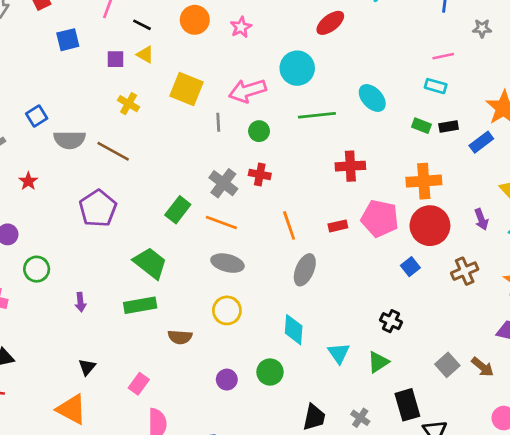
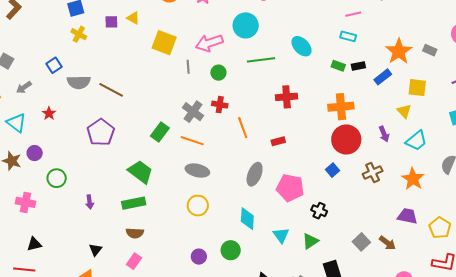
yellow cross: (129, 104) -> (79, 34), moved
pink pentagon: (380, 218) -> (290, 188), moved
orange line: (289, 225) -> (243, 128), moved
brown semicircle: (180, 337) -> (135, 233), moved

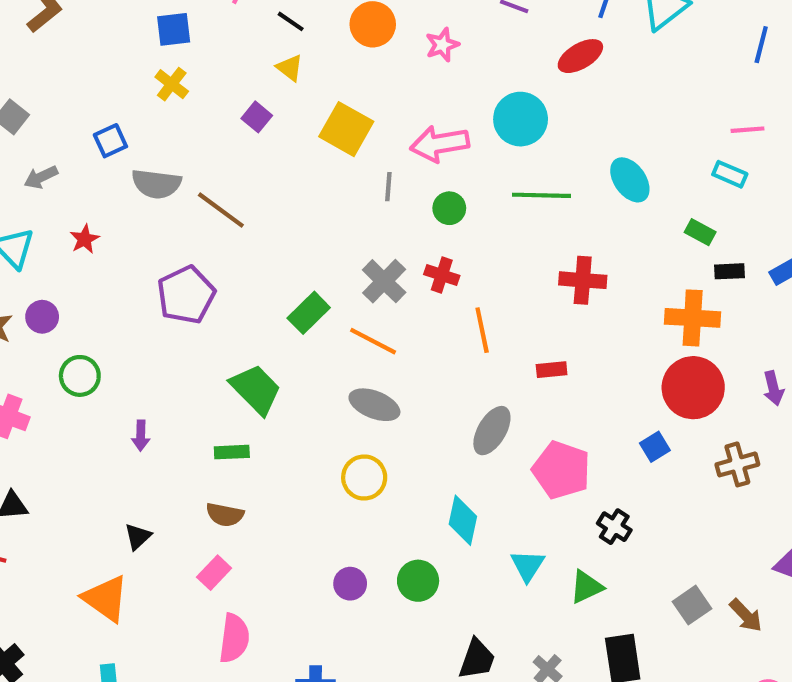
purple square: (111, 22) -> (257, 117), moved, turned 32
black rectangle: (358, 66) -> (729, 271), moved
green rectangle: (134, 203) -> (232, 452), size x0.7

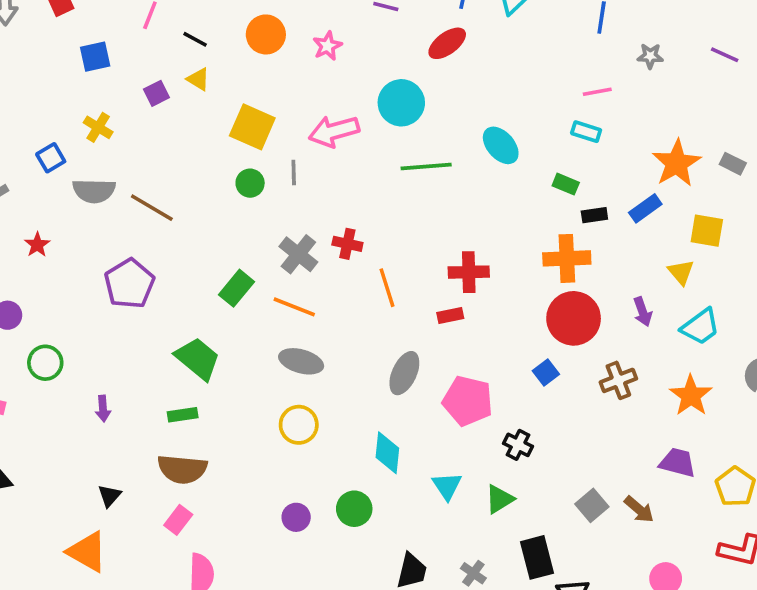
yellow cross: (172, 84) -> (98, 127), moved
purple square: (257, 117) -> (156, 93), moved, turned 30
green circle: (449, 208) -> (250, 183), moved
red cross: (583, 280) -> (469, 272), moved
brown semicircle: (225, 515) -> (182, 469), size x1.5

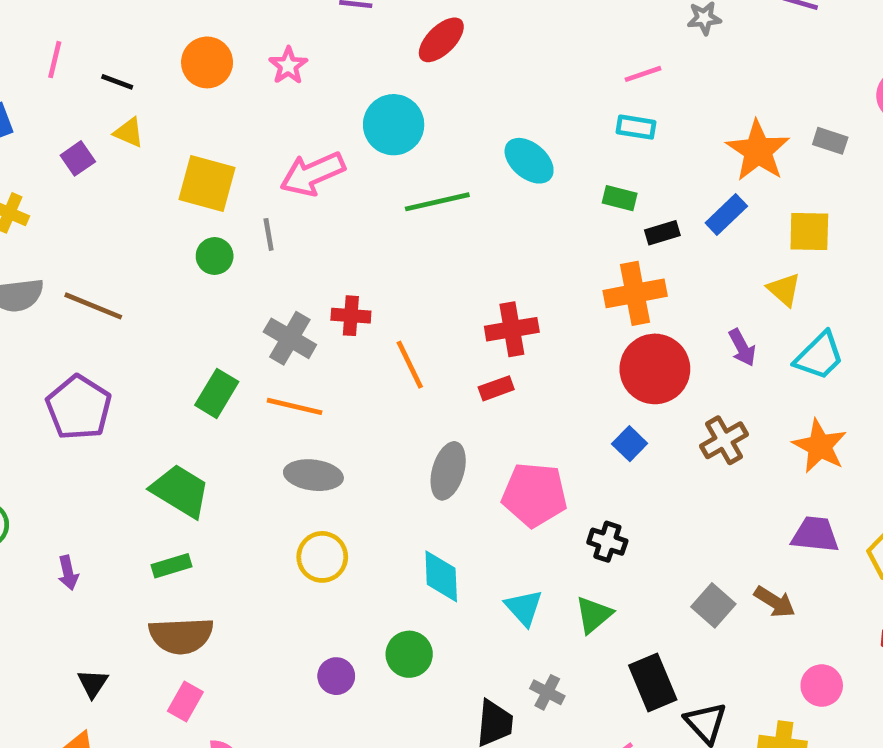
gray cross: (473, 573) -> (547, 692), moved

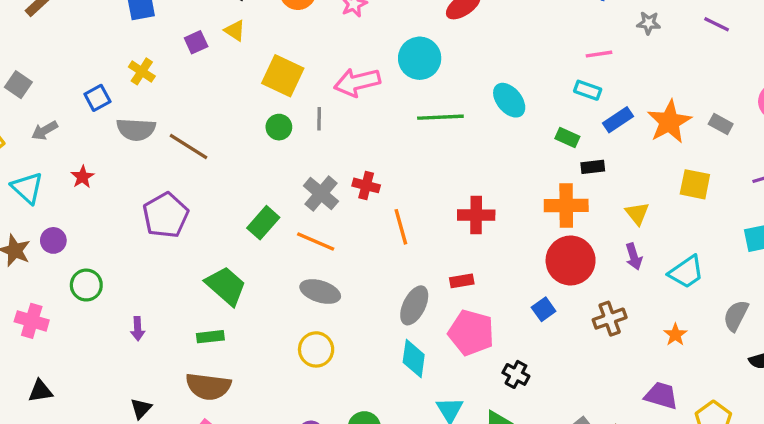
blue rectangle: (726, 214) -> (618, 120), moved
yellow triangle: (784, 290) -> (637, 213), moved
red rectangle: (496, 388) -> (462, 281), moved
orange star: (820, 446) -> (675, 335), size x0.6
cyan diamond: (441, 576) -> (414, 359), moved

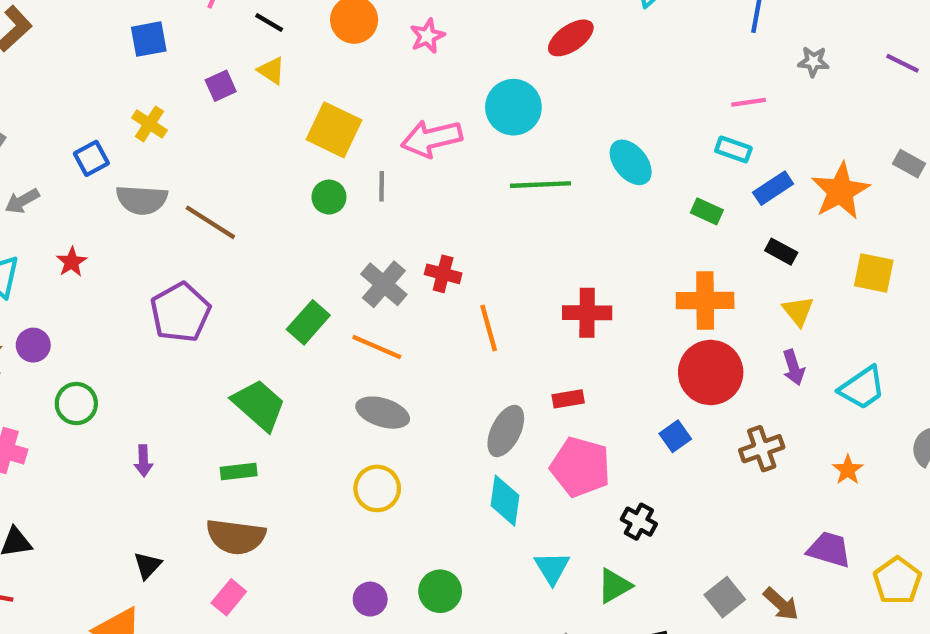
gray rectangle: (721, 124) -> (909, 164), moved
black rectangle: (593, 167) -> (781, 252), moved, turned 35

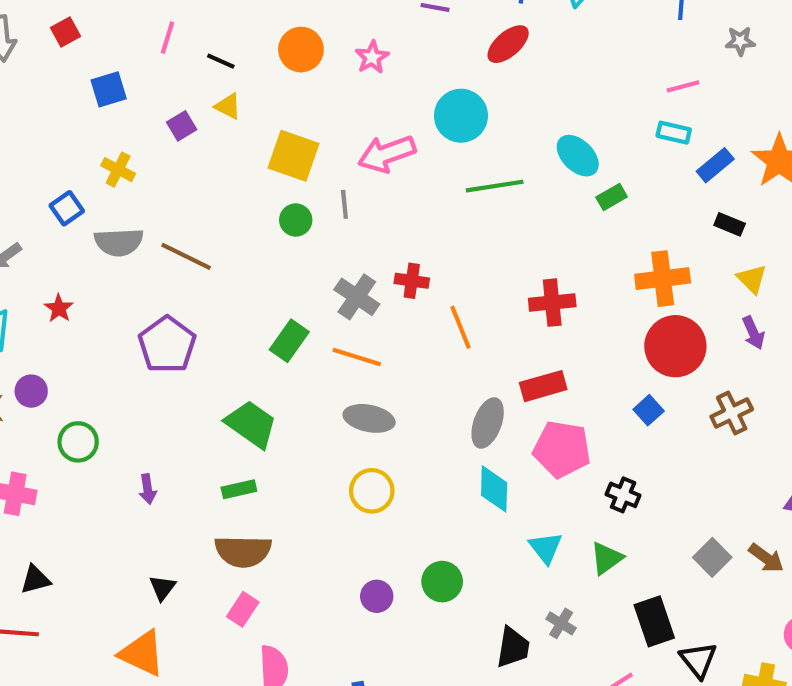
green rectangle: (707, 211) -> (612, 197), moved, turned -48
red rectangle: (568, 399) -> (543, 386), size x1.5

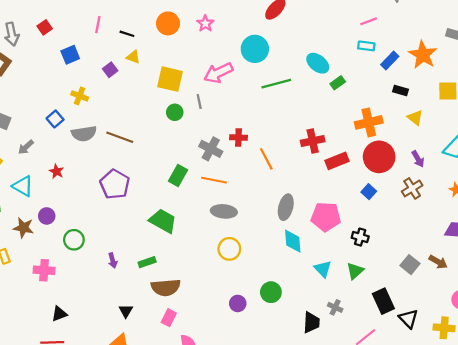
purple arrow: (753, 333) -> (418, 159), moved
red rectangle: (543, 386) -> (337, 161), moved
green rectangle: (239, 489) -> (147, 262), moved

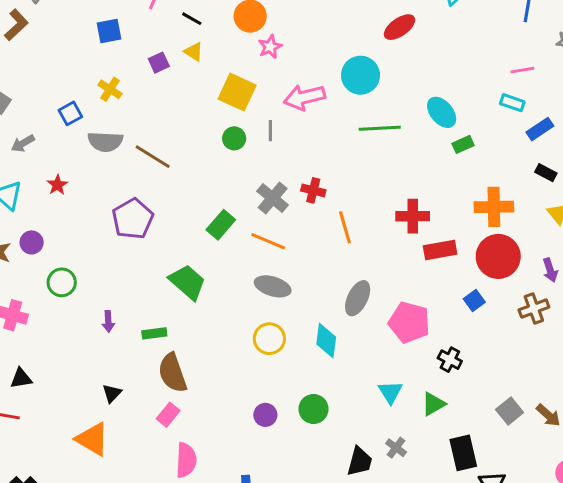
pink star: (205, 23) -> (270, 47), moved
cyan diamond: (293, 241) -> (326, 341), moved
brown semicircle: (166, 287) -> (172, 373), turned 64

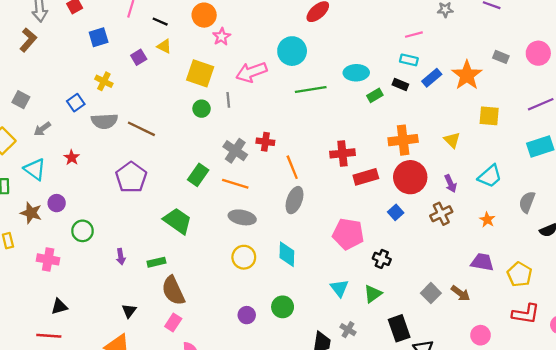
cyan ellipse: (442, 112) -> (356, 73), turned -45
black rectangle: (546, 173) -> (400, 84), moved
gray ellipse: (358, 298) -> (294, 200), moved

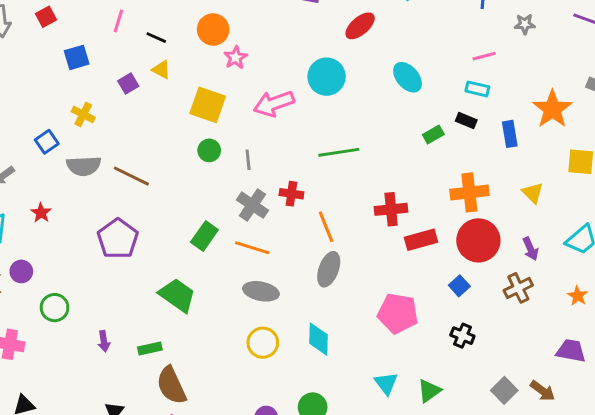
cyan ellipse: (356, 73) -> (408, 77), moved, turned 50
blue rectangle: (432, 78) -> (510, 134), moved, turned -60
green line: (311, 90) -> (339, 152), moved
gray line: (228, 100) -> (248, 160), moved
black cross: (382, 259) -> (462, 336), moved

